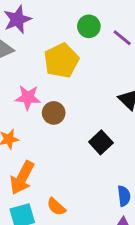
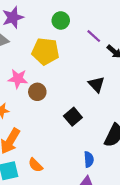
green circle: (89, 26) -> (61, 20), moved
yellow pentagon: (61, 60) -> (45, 51), turned 30

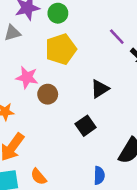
green circle: (61, 20) -> (58, 13), moved
yellow pentagon: (45, 51) -> (61, 49), turned -30
black triangle: (96, 84) -> (100, 89), moved, turned 36

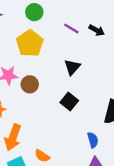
green circle: (58, 13) -> (34, 12), moved
purple line: (117, 37) -> (71, 29), moved

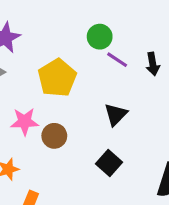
green circle: (34, 12) -> (100, 37), moved
black arrow: (97, 30) -> (153, 64), turned 49

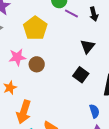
black triangle: (116, 114) -> (88, 46), moved
black square: (109, 163) -> (81, 75), moved

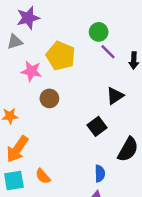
yellow pentagon: (35, 28) -> (61, 56), turned -30
pink star: (17, 57) -> (31, 71), moved

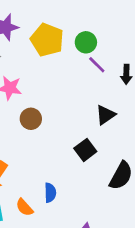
yellow pentagon: (61, 56) -> (47, 40), moved
blue semicircle: (100, 174) -> (50, 193), moved

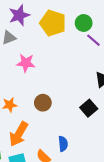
brown circle: (31, 119) -> (43, 103), moved

